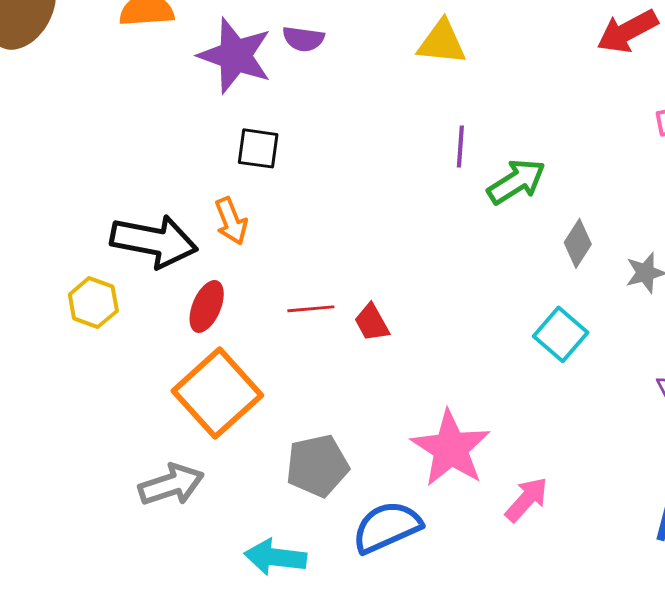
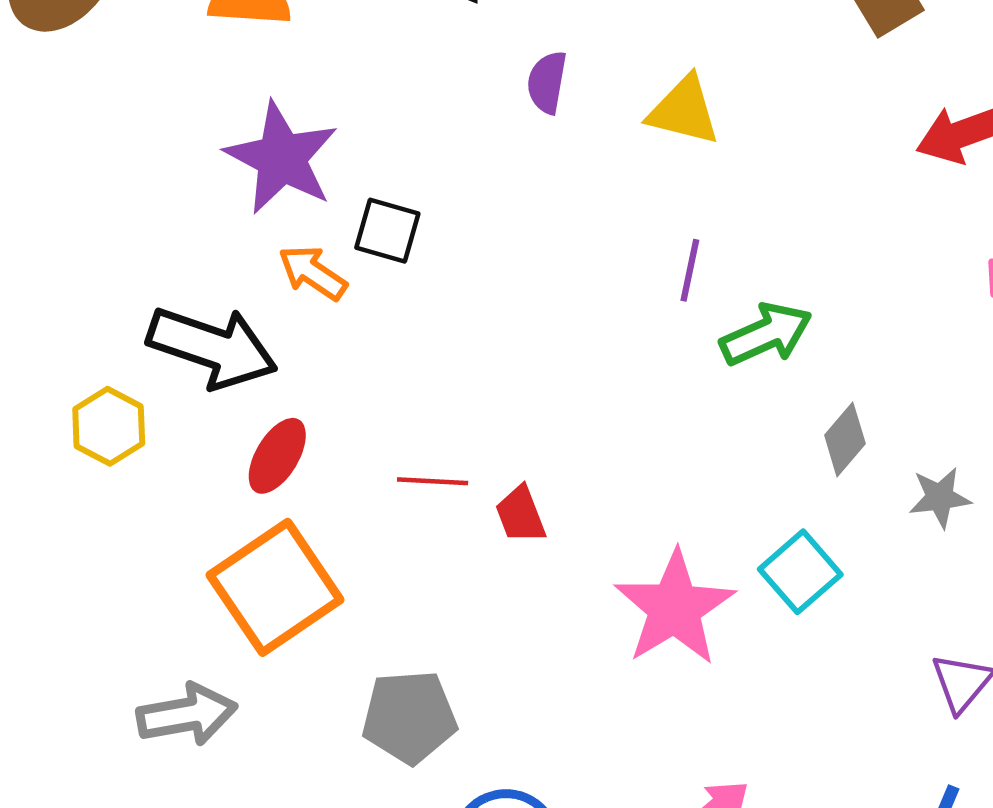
purple semicircle: (303, 39) -> (547, 82), moved, turned 84
purple star: (235, 56) -> (282, 158), moved
orange arrow: (231, 221) -> (313, 273), moved, turned 138
pink star: (451, 448) -> (675, 608), moved

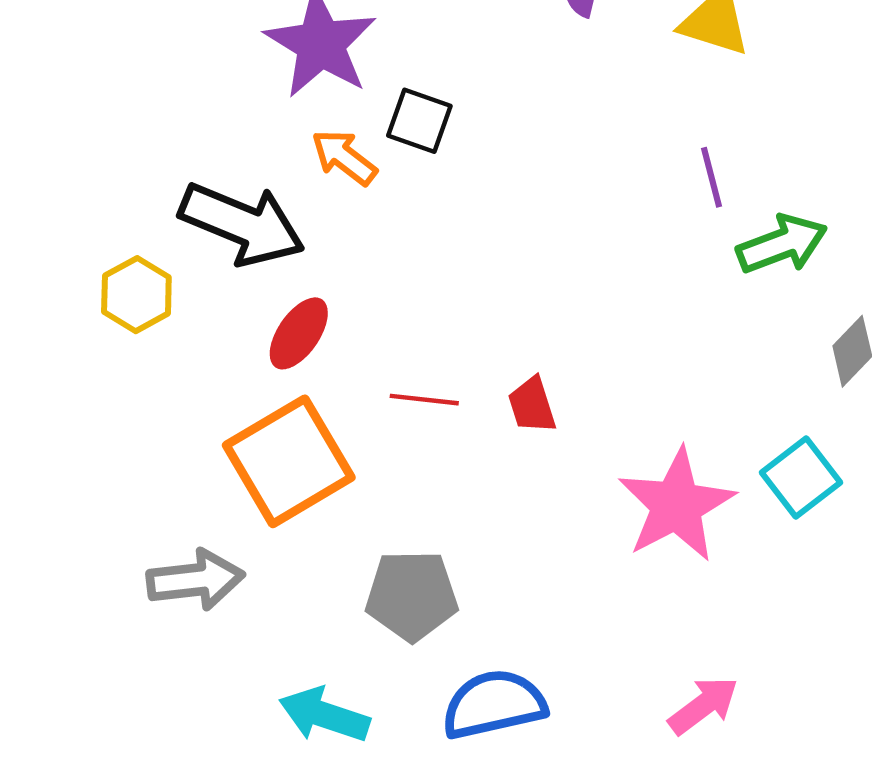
purple line: (690, 270) -> (711, 177), turned -30
red line: (433, 481) -> (424, 400), moved

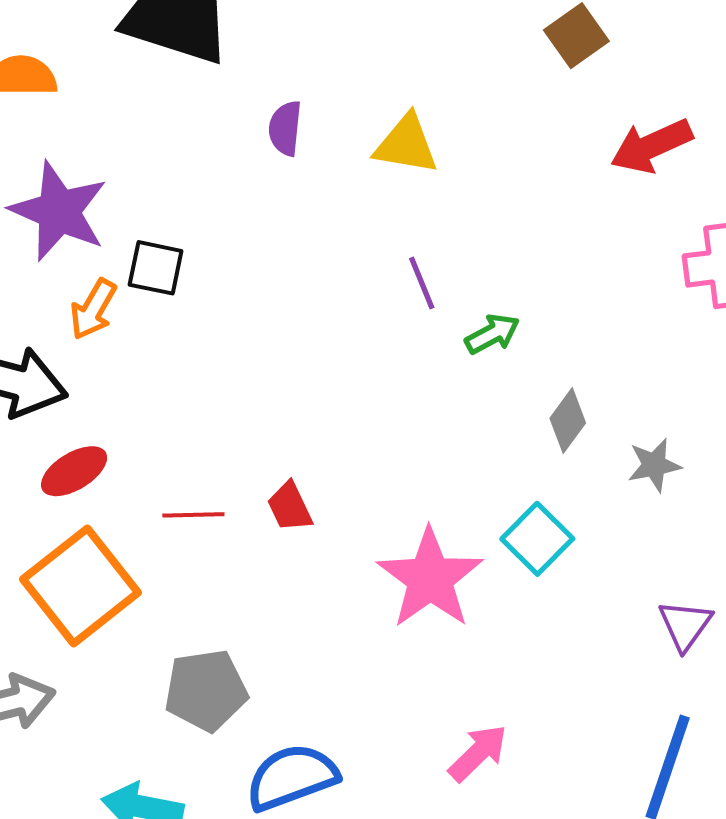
orange arrow: (344, 157) -> (93, 309), turned -90
green arrow: (782, 244) -> (492, 334), size x0.7
red ellipse: (299, 333) -> (74, 471), turned 32

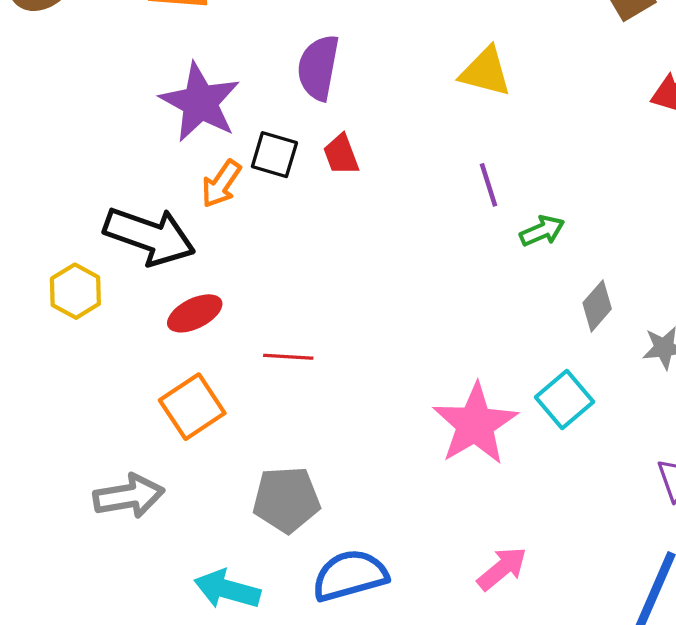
purple semicircle: (285, 128) -> (318, 68), moved, size x1.5
red trapezoid: (290, 507) -> (341, 155), moved
orange square: (81, 586) -> (192, 407), size x0.7

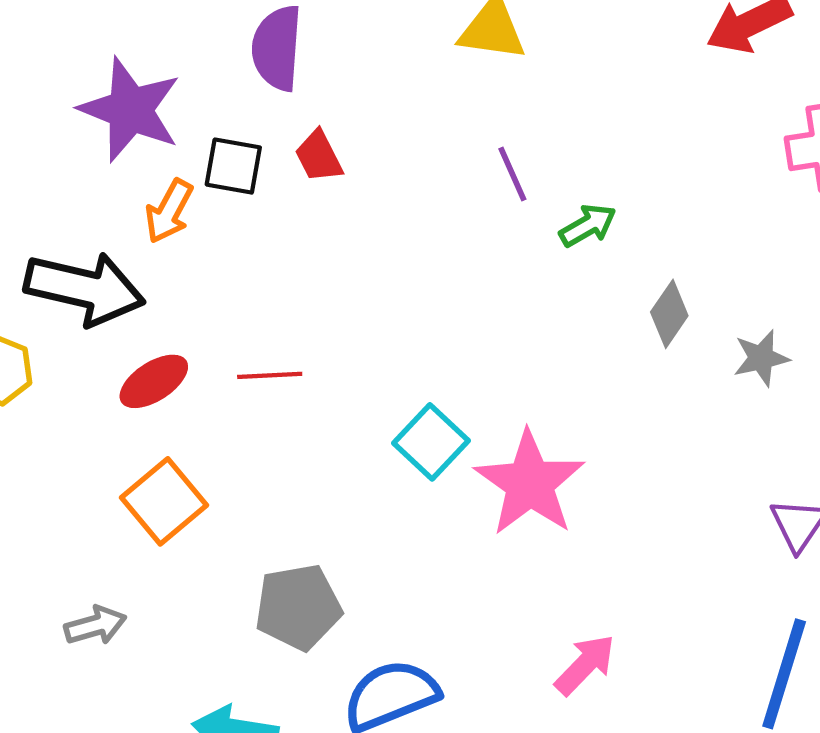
red line: (288, 357) -> (270, 375), moved
cyan square: (565, 399) -> (431, 442), moved
gray arrow: (129, 496) -> (95, 625), size x0.7

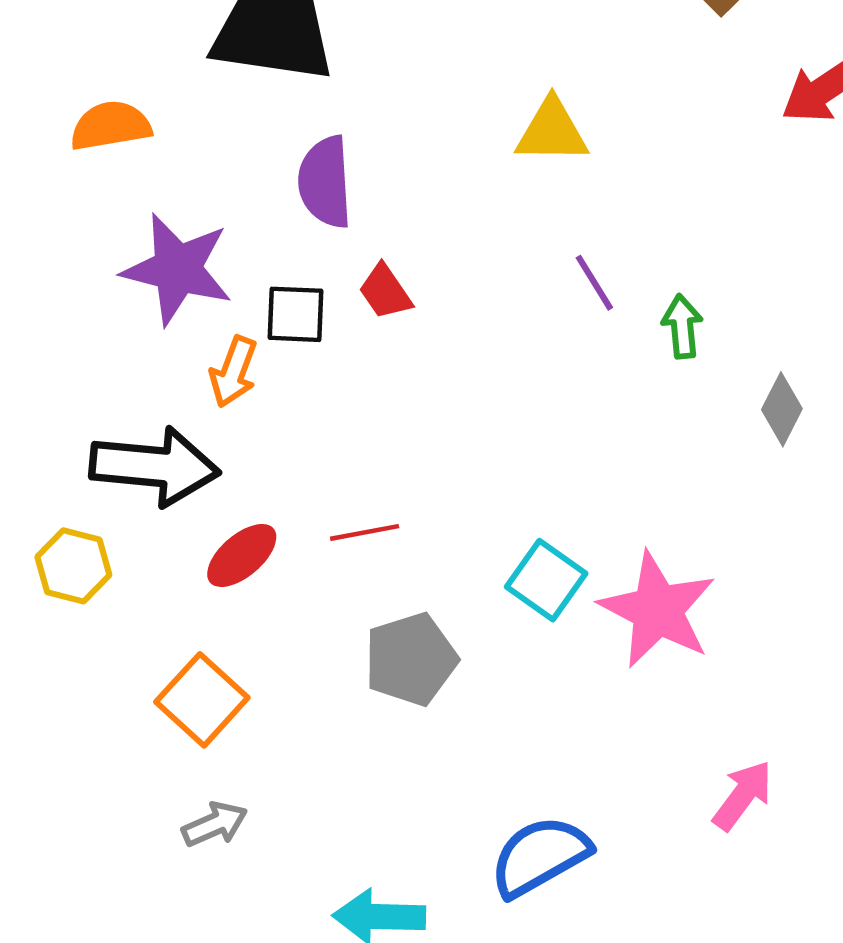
green arrow: (588, 225) -> (682, 327), turned -58
orange square: (164, 501) -> (202, 700), moved
gray pentagon: (298, 607) -> (411, 659), moved

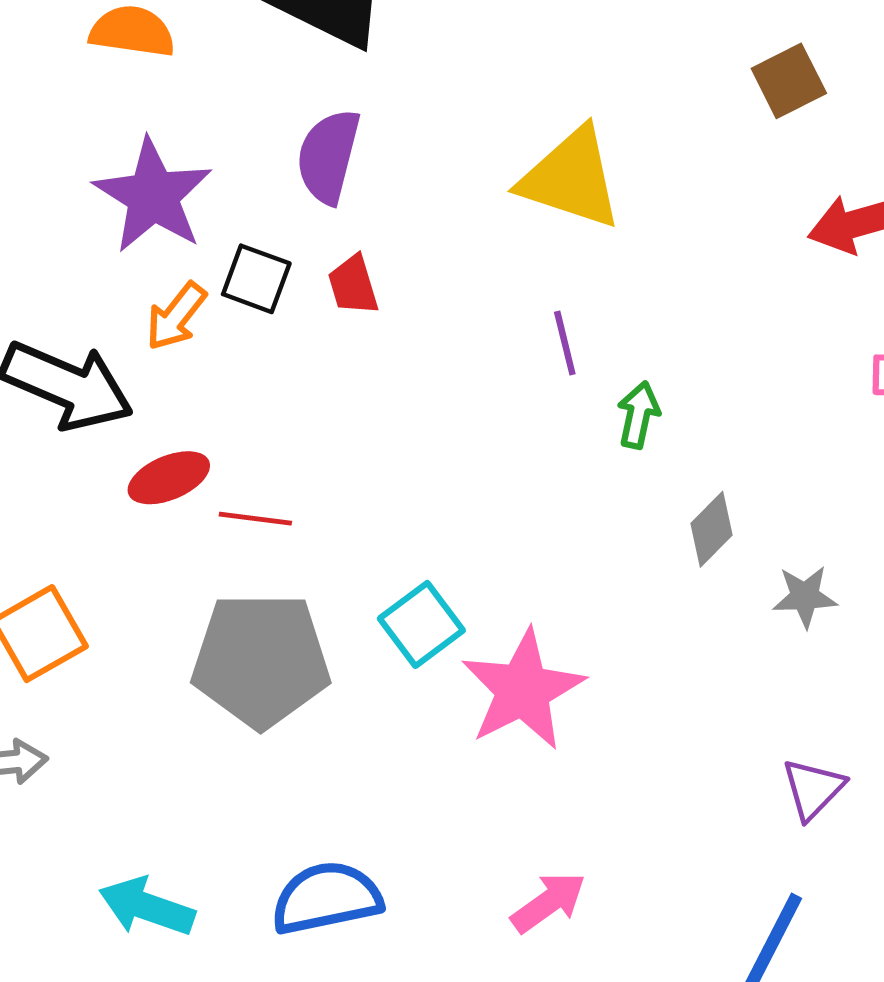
yellow triangle: (552, 131) -> (571, 178), size x1.4
red ellipse: (242, 555) -> (169, 478), moved
gray pentagon: (411, 659) -> (261, 660), size x1.4

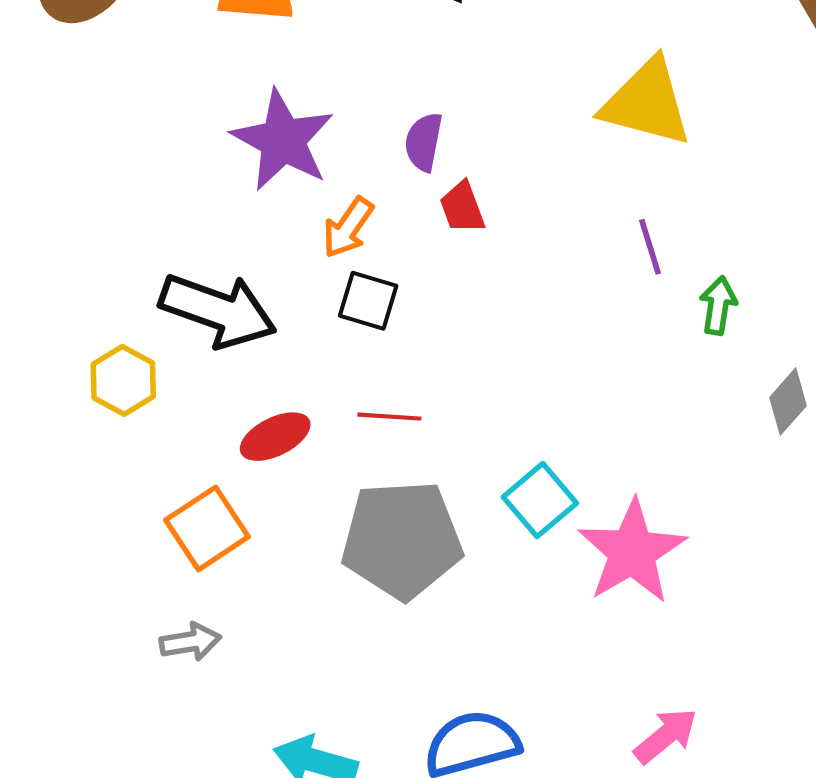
purple semicircle: (328, 156) -> (424, 142), moved, size x0.7
black square: (256, 279) -> (368, 301), moved
orange arrow: (176, 316) -> (348, 228), moved
red ellipse: (169, 478) -> (275, 437), moved

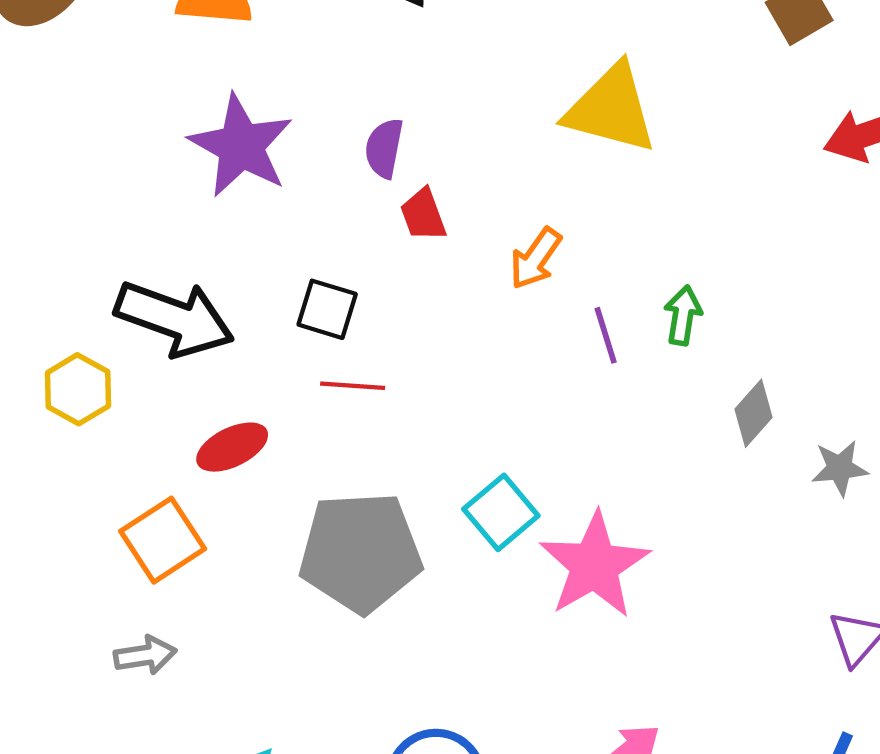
orange arrow: (348, 228) -> (536, 258), moved
purple line: (650, 247) -> (606, 335), moved
red line: (389, 417) -> (353, 386), moved

